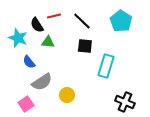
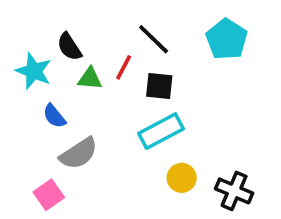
red line: (54, 16) -> (124, 67), moved, turned -48
cyan rectangle: (106, 66) -> (161, 131), moved, turned 45
yellow circle: (67, 95) -> (182, 178), moved

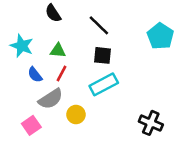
cyan pentagon: (227, 39) -> (160, 36), moved
black semicircle: (69, 47) -> (53, 13), moved
red line: (124, 67) -> (62, 74), moved
yellow circle: (182, 178) -> (76, 115), moved

